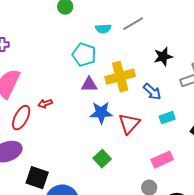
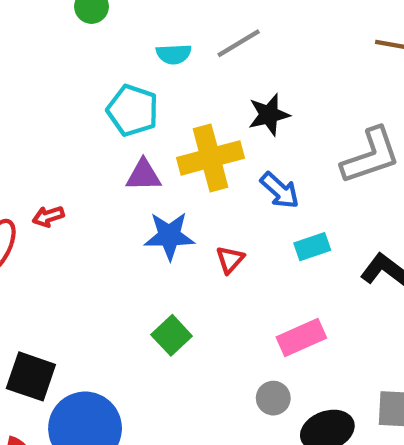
black star: (163, 57) -> (269, 115), moved
red triangle: (129, 124) -> (230, 260), size x0.6

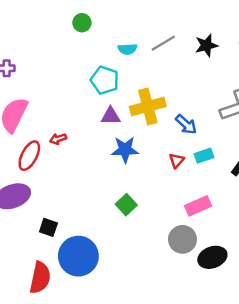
black star: (269, 115) -> (206, 45), moved
red triangle: (230, 260) -> (177, 160), moved
black square: (31, 376) -> (48, 227), size x0.7
gray circle: (273, 398) -> (182, 239), size x1.5

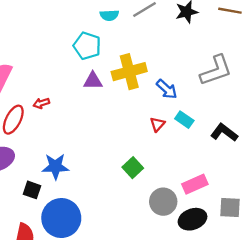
blue star: (125, 150) -> (55, 166), moved
cyan rectangle: (204, 156) -> (184, 120), turned 54
green square: (126, 205) -> (133, 168), moved
pink rectangle: (198, 206) -> (195, 184), moved

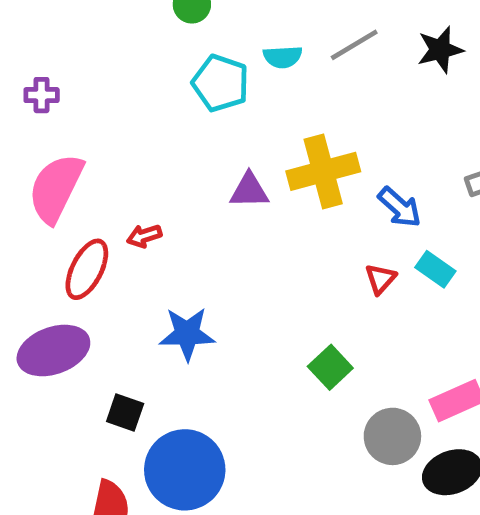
cyan pentagon: (87, 46) -> (221, 83), moved
blue star: (55, 166) -> (187, 334), moved

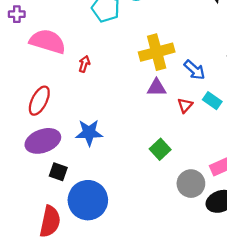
pink semicircle: (56, 188) -> (48, 41), moved, turned 81
purple triangle: (249, 191) -> (157, 88), moved
red arrow: (144, 236) -> (84, 64), moved, turned 126
purple ellipse: (53, 350) -> (43, 141), moved

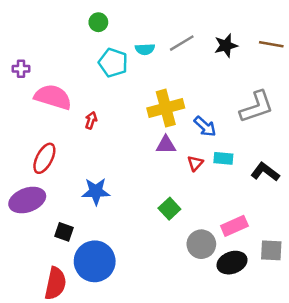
cyan rectangle: (212, 101) -> (223, 158), turned -30
purple ellipse: (43, 141) -> (27, 200), moved

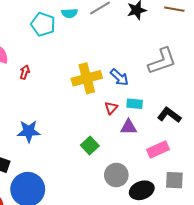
yellow cross: (166, 108) -> (87, 78), moved
purple triangle: (166, 145) -> (129, 127), moved
pink rectangle: (234, 226) -> (158, 150), moved

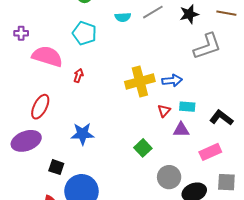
cyan pentagon: (43, 24) -> (85, 33), moved
gray L-shape: (162, 61) -> (207, 46), moved
blue arrow: (119, 77) -> (172, 81), turned -48

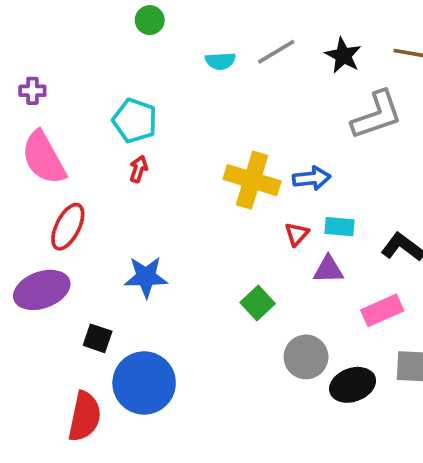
black star: (189, 14) -> (343, 55), turned -30
cyan pentagon: (85, 33) -> (135, 121), moved
pink semicircle: (47, 56) -> (44, 158), moved, turned -136
yellow cross: (140, 82) -> (252, 180), turned 32

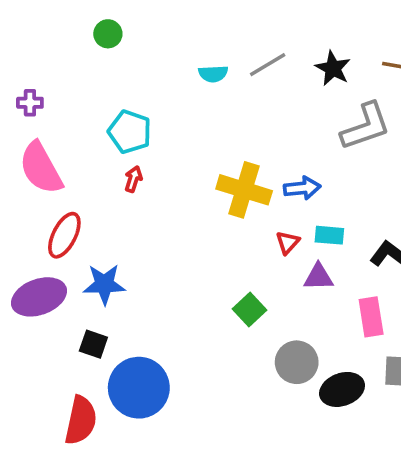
green circle: (150, 20) -> (108, 34), moved
blue star: (146, 277) -> (104, 284), moved
pink rectangle: (382, 310) -> (371, 317), turned -75

